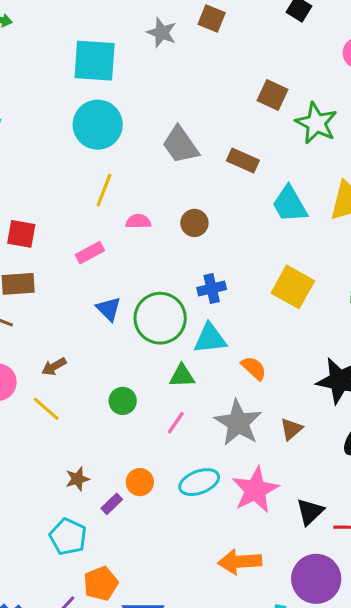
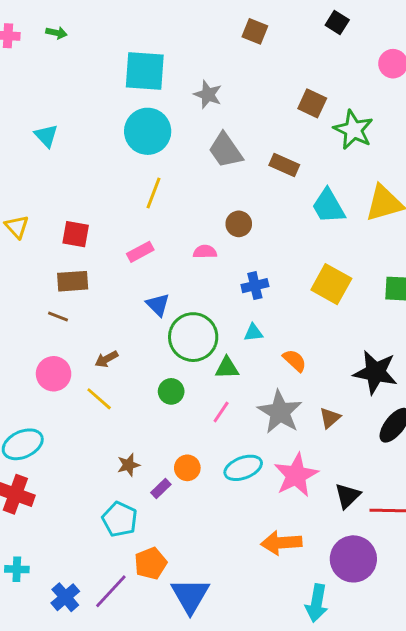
gray star: (162, 33) -> (208, 95), moved
pink semicircle: (138, 221) -> (205, 252), moved
green circle: (160, 318) -> (193, 337), moved
cyan triangle: (210, 338) -> (253, 333), size x0.6

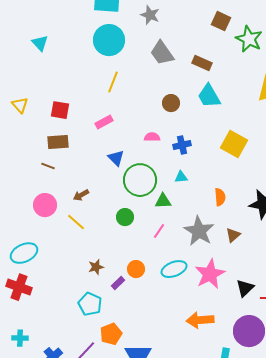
cyan trapezoid: (328, 206) -> (209, 96), moved
pink semicircle: (205, 252) -> (152, 137), moved
orange semicircle: (295, 361) -> (220, 197), moved, turned 42

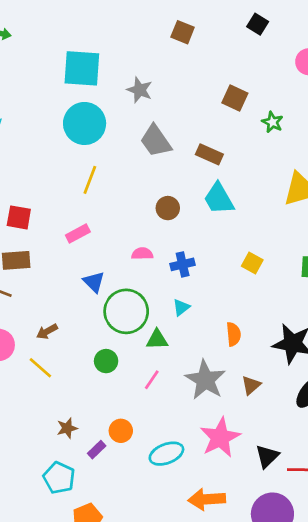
green star: (249, 39) -> (272, 122), size x0.6
yellow square: (234, 144) -> (252, 263), size x0.6
cyan triangle: (181, 177) -> (181, 307), turned -32
cyan ellipse: (174, 269) -> (166, 454), moved

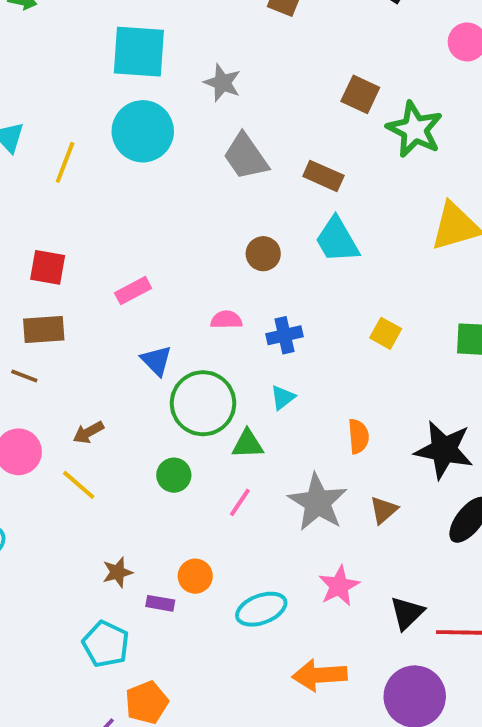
green star: (272, 122) -> (415, 129), size x1.8
yellow line: (90, 180) -> (65, 162), moved
pink star: (220, 438) -> (339, 586), size x0.7
purple rectangle: (97, 450) -> (160, 603), turned 54

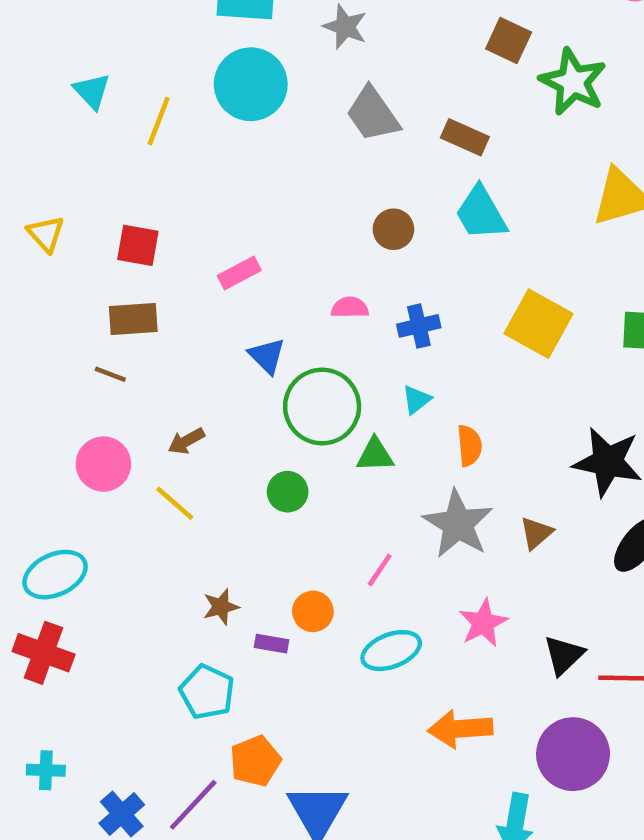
yellow square: (386, 333) -> (538, 324), size x1.8
orange semicircle: (358, 436) -> (469, 446), moved
pink line: (240, 502) -> (380, 570), moved

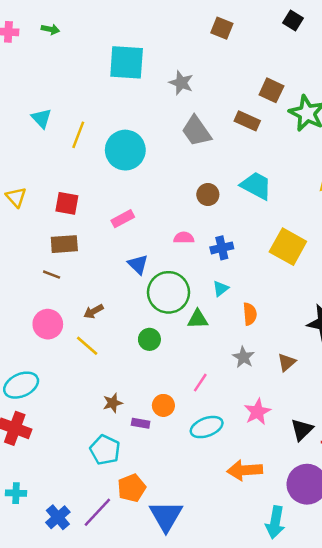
cyan circle: (251, 84) -> (125, 150), moved
brown rectangle: (465, 137) -> (247, 121), moved
cyan trapezoid: (481, 213) -> (256, 186), turned 148
gray star: (458, 524) -> (243, 357), size x0.6

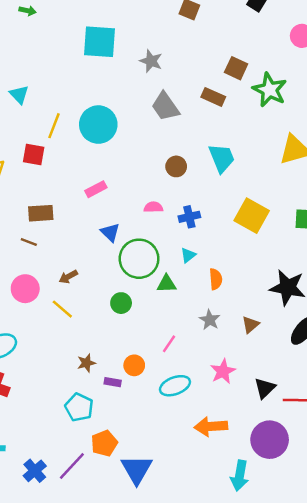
yellow line: (78, 135) -> (54, 126), moved
cyan trapezoid: (256, 186) -> (222, 158), turned 40
red square: (67, 203) -> (34, 154), moved

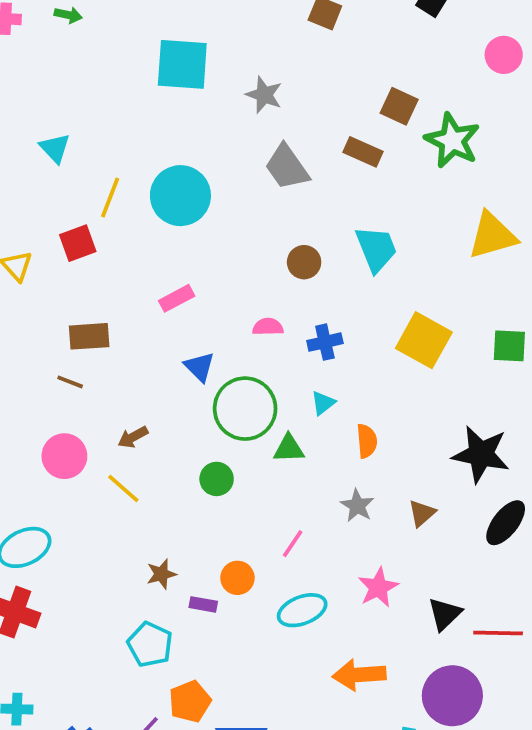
red square: (34, 154) -> (78, 243), turned -30

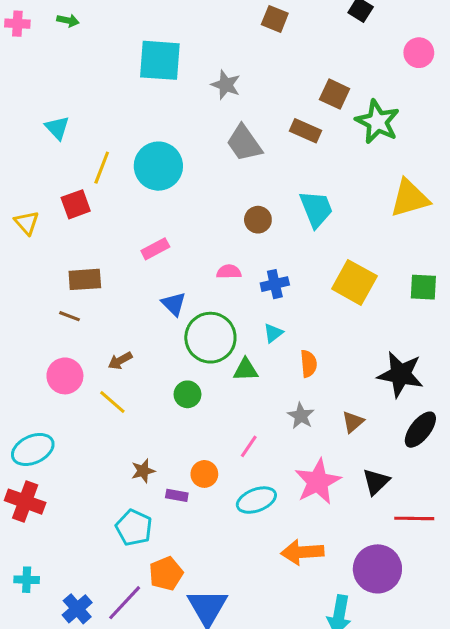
pink star: (378, 587) -> (318, 482), size x1.4
black triangle: (445, 614) -> (376, 482), moved

